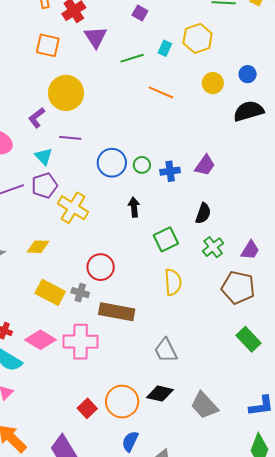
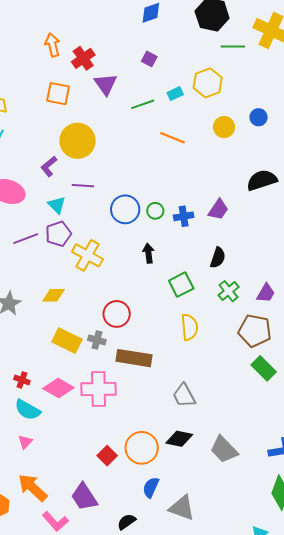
cyan rectangle: (165, 48) -> (175, 94), turned 42
black semicircle: (249, 111) -> (262, 180), moved
green rectangle: (248, 339) -> (264, 368), moved

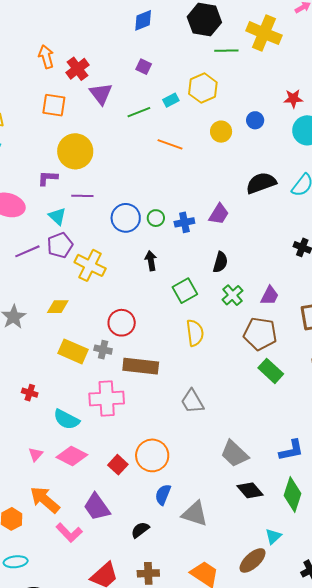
purple L-shape: (49, 166) -> (48, 178), turned 45
pink diamond: (58, 388) -> (72, 456), moved
cyan semicircle: (28, 410) -> (66, 419), moved
black diamond: (179, 439) -> (250, 490), moved, turned 40

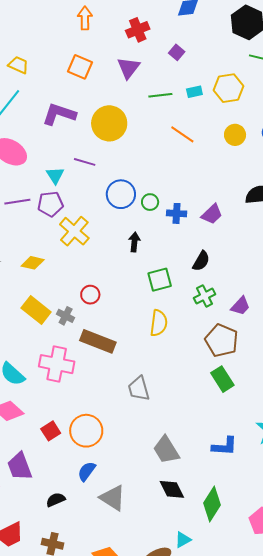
red cross: (77, 69) -> (138, 30), moved
yellow circle: (75, 151) -> (109, 123), moved
purple L-shape: (48, 178) -> (59, 114), moved, size x1.6
red circle: (122, 323) -> (90, 295), size x0.7
blue L-shape: (291, 450) -> (225, 446), moved

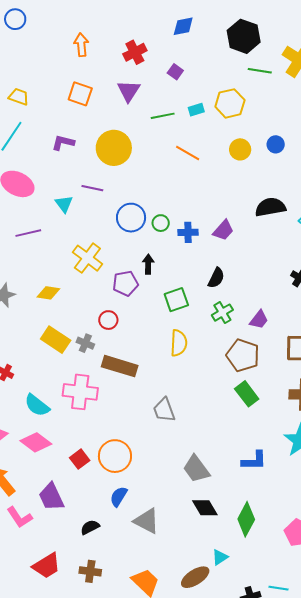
purple L-shape: (59, 114) -> (63, 143), size x0.7
purple pentagon: (50, 204) -> (125, 283), moved

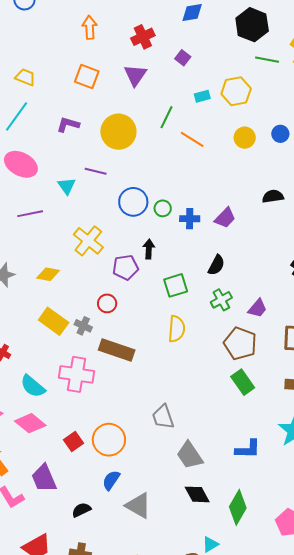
green line: (163, 116) -> (167, 117), moved, turned -55
black semicircle: (270, 207) -> (273, 196), size x0.7
gray trapezoid: (164, 410) -> (163, 417), moved

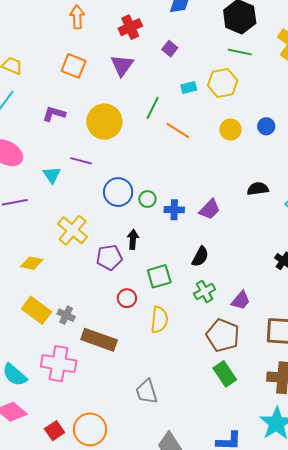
green line: (267, 60) -> (240, 52), moved
red circle: (107, 303) -> (127, 298), moved
gray trapezoid: (163, 417) -> (147, 392), moved

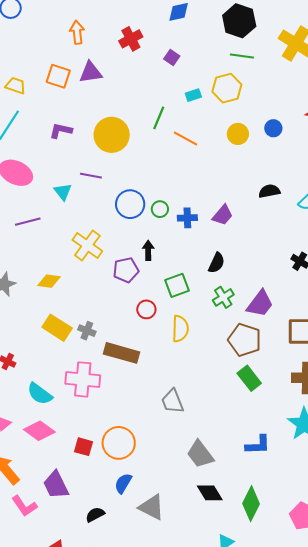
purple triangle: (122, 65) -> (91, 72), moved, turned 50
orange square: (74, 66) -> (58, 76), moved
purple trapezoid: (241, 300) -> (260, 304), size x1.4
red square: (55, 431) -> (83, 447), turned -36

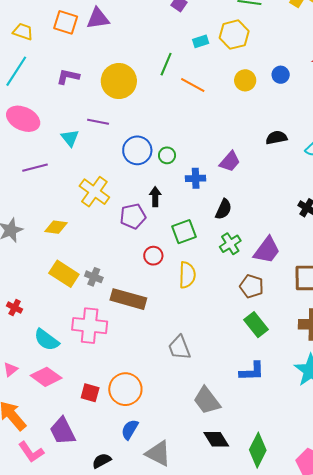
blue cross: (187, 218) -> (196, 178), moved
brown pentagon: (245, 340) -> (252, 286), size x0.7
blue L-shape: (258, 445) -> (252, 371), moved

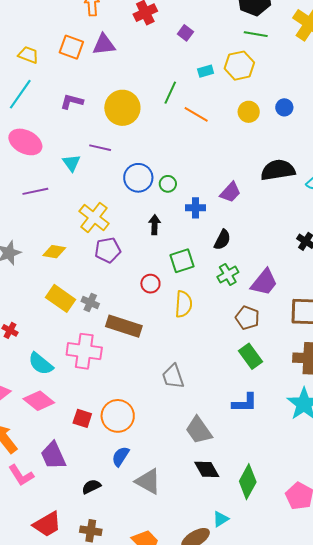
black semicircle: (276, 138) -> (278, 170), size x1.6
purple pentagon: (133, 216) -> (108, 250), moved

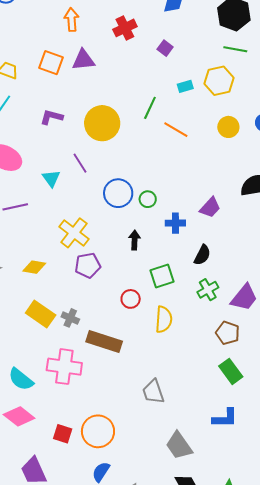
purple line: (100, 148) -> (80, 163), turned 45

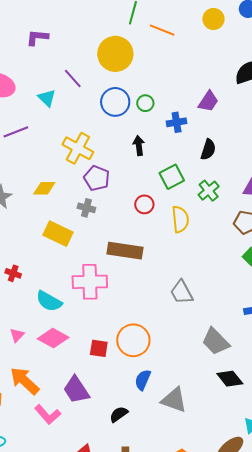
yellow circle: (102, 123) -> (115, 54), moved
purple pentagon: (88, 265) -> (97, 178), turned -30
green cross: (208, 290) -> (209, 191), moved
gray cross: (70, 318) -> (86, 208), moved

